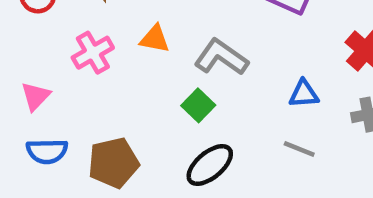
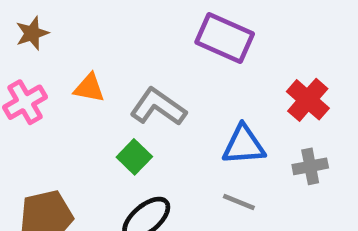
blue triangle: (304, 94) -> (244, 145), size x1.4

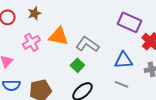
purple rectangle: (225, 38) -> (129, 22), moved
orange triangle: (89, 88) -> (58, 36), size x1.5

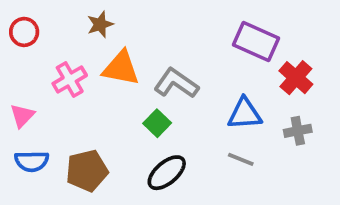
brown star: (34, 13) -> (100, 24), moved

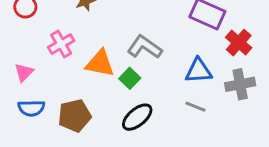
orange triangle: (121, 68) -> (100, 63), moved
gray cross: (298, 131) -> (240, 84), size x1.4

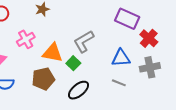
gray L-shape: (145, 47) -> (84, 41), turned -65
brown pentagon: (75, 116) -> (43, 79), moved

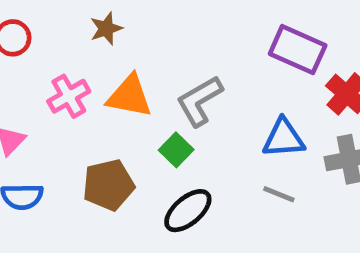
orange triangle: (53, 53) -> (129, 96), moved

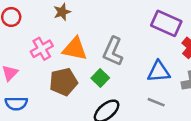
gray L-shape: (200, 101) -> (113, 51), turned -36
brown pentagon: (108, 185) -> (63, 82), moved

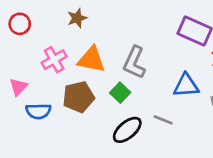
gray line: (156, 102) -> (163, 120), moved
blue semicircle: (16, 103) -> (38, 111), moved

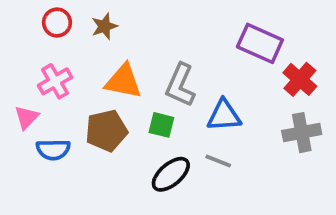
red circle: (20, 24) -> (57, 23), moved
pink cross: (54, 60) -> (55, 81), moved
blue triangle: (186, 85) -> (224, 115), moved
green square: (120, 93) -> (161, 125), turned -30

